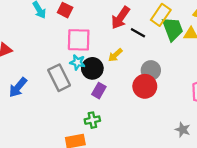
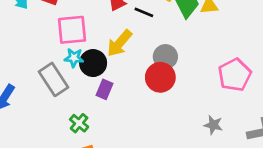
yellow arrow: (115, 55) -> (119, 43), size x1.5
green cross: (92, 120) -> (79, 123), moved, turned -32

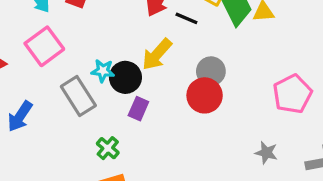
pink square: (72, 30) -> (44, 46), moved, turned -32

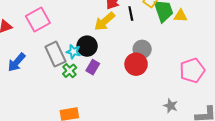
black line: (186, 18) -> (131, 13), turned 48
yellow arrow: (157, 54) -> (105, 21), moved
cyan star: (103, 71) -> (73, 52), moved
green cross: (108, 148) -> (70, 71), moved

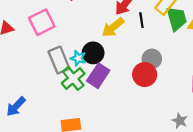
blue arrow: (17, 62) -> (16, 107), moved
purple rectangle: (93, 67) -> (98, 76), size x1.5
green cross: (70, 71) -> (73, 78), size x1.5

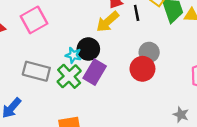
gray rectangle: (59, 60) -> (36, 71), moved, turned -50

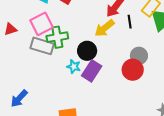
cyan star: (73, 55) -> (74, 67), moved
gray rectangle: (36, 71) -> (42, 46), moved
green cross: (69, 76) -> (57, 37), moved, turned 30

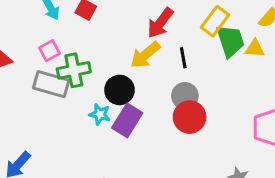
black line: (130, 22) -> (183, 58), moved
pink square: (42, 24) -> (49, 51), size x0.6
gray circle: (139, 56) -> (185, 96), moved

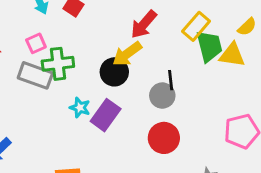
yellow triangle: (255, 48) -> (232, 55), size x1.4
black line: (183, 58) -> (171, 80), moved
black circle: (120, 90) -> (114, 72), moved
red circle: (190, 117) -> (164, 138), moved

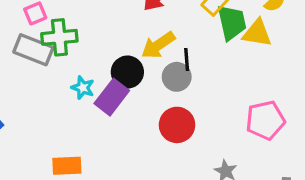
yellow arrow: (127, 54) -> (158, 45), moved
black circle: (114, 72) -> (127, 72), moved

